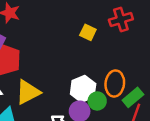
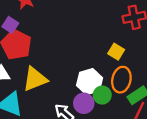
yellow square: (88, 32) -> (116, 52), moved

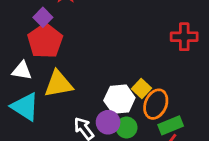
yellow square: (116, 52) -> (141, 88), moved
green circle: (102, 95) -> (127, 128), moved

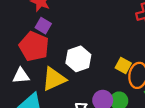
purple square: (43, 17) -> (43, 26), moved
white hexagon: (119, 99) -> (78, 59), moved

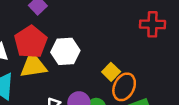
red pentagon: (34, 46) -> (31, 42), moved

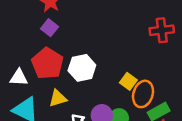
yellow triangle: (33, 66) -> (58, 98), moved, size x0.7

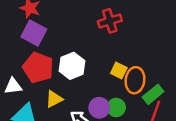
purple square: (50, 28) -> (34, 33), size x1.5
red cross: (162, 30) -> (110, 21), moved

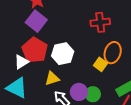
orange ellipse: (135, 80) -> (113, 53), moved
white triangle: (13, 86) -> (21, 62), moved, turned -35
yellow triangle: (54, 99) -> (52, 78), moved

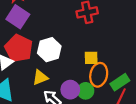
orange ellipse: (113, 53) -> (99, 75), moved
yellow square: (100, 64) -> (91, 58), turned -32

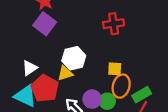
red pentagon: (19, 48) -> (45, 88), moved
yellow triangle: (40, 77) -> (65, 73), moved

